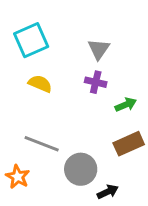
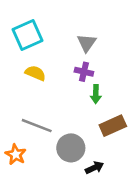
green arrow: (126, 105) -> (96, 94), moved, turned 114

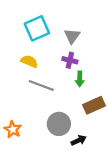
cyan square: (27, 35) -> (37, 28), moved
gray line: (37, 126) -> (41, 86), moved

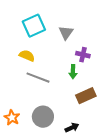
purple cross: (70, 60) -> (83, 55), moved
gray circle: (59, 124) -> (43, 117), moved

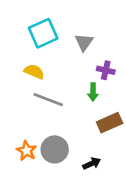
orange star: (12, 118) -> (27, 151), moved

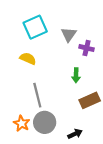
purple cross: (106, 70) -> (87, 48), moved
gray line: (48, 100) -> (37, 95), moved, turned 55

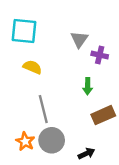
cyan square: (35, 27) -> (24, 31), moved, turned 30

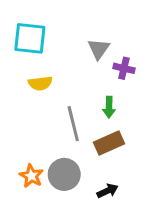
yellow semicircle: (32, 67) -> (40, 83), turned 150
gray line: (43, 109) -> (73, 124), moved
brown rectangle: (103, 115) -> (109, 143), moved

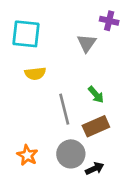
purple cross: (124, 68) -> (109, 21), moved
green arrow: (109, 107) -> (96, 95), turned -42
gray circle: (64, 174) -> (71, 154), moved

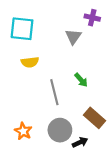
brown rectangle: (96, 126) -> (94, 118), moved, turned 65

